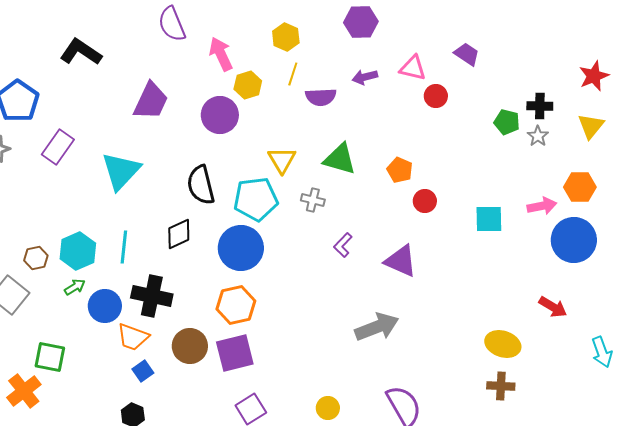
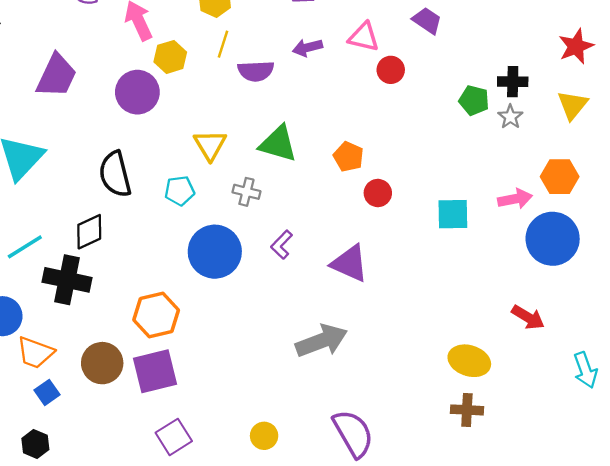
cyan pentagon: (256, 199) -> (180, 191), size x0.6
cyan line: (124, 247) -> (25, 247), turned 52
blue circle: (241, 248) -> (215, 252), moved
black cross: (152, 296) -> (67, 280), moved

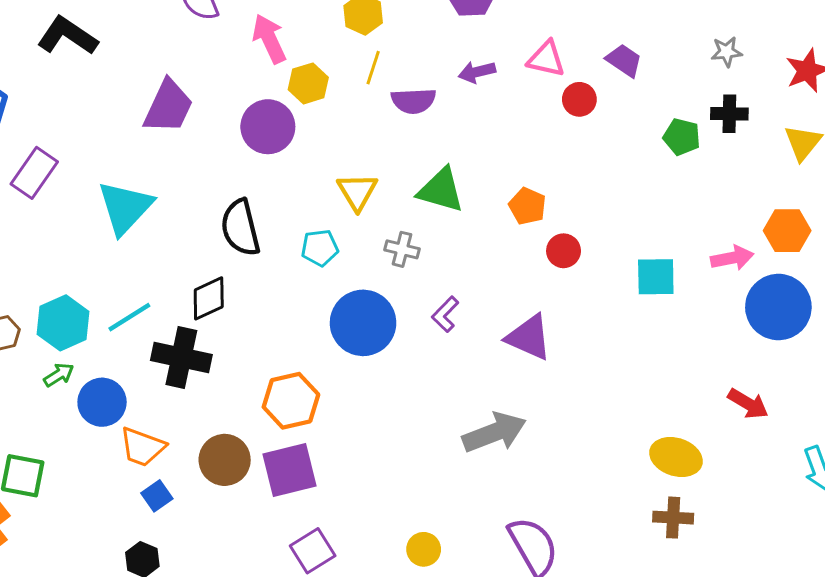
purple trapezoid: (427, 21) -> (624, 60), moved
gray star: (510, 117) -> (726, 52), moved, turned 30

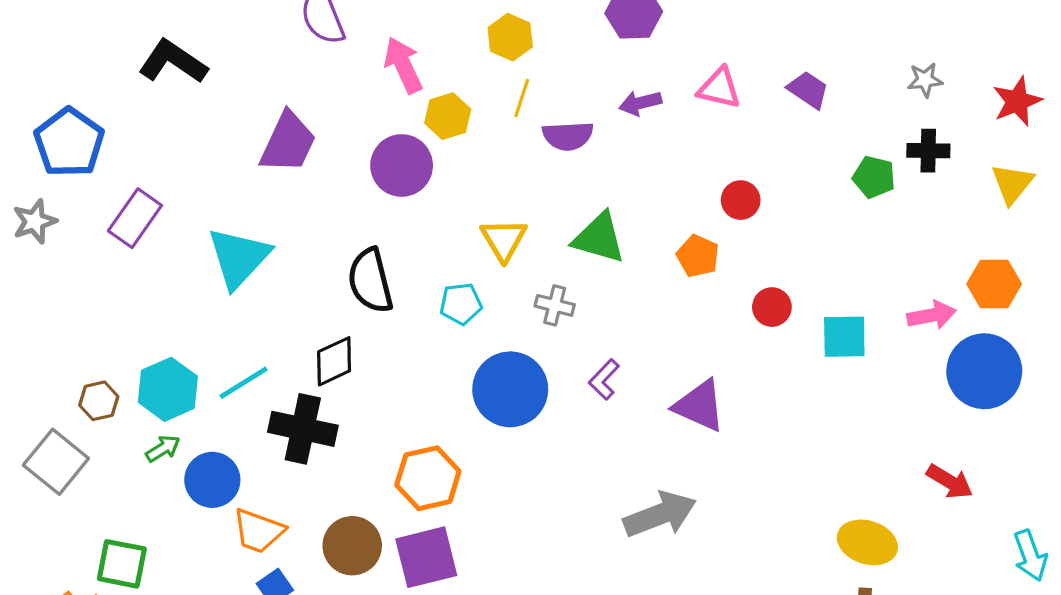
red circle: (579, 99) -> (741, 200), moved
red circle: (564, 251) -> (772, 307), moved

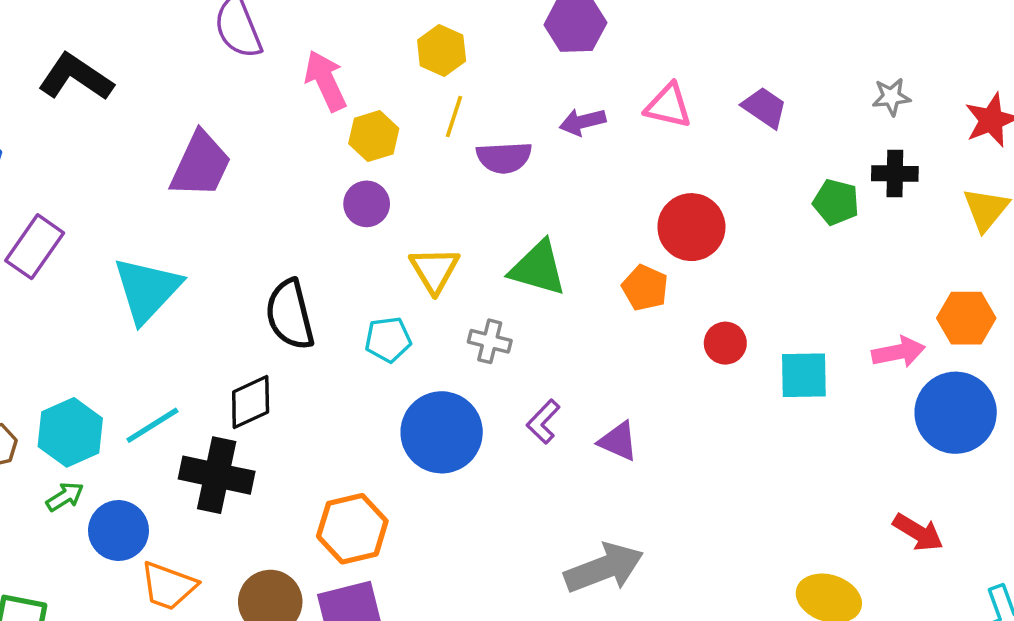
purple circle: (402, 165) -> (367, 204), moved, size x0.7
red circle: (741, 200) -> (691, 227), size x1.6
purple triangle: (700, 406) -> (618, 441), moved, size x0.7

